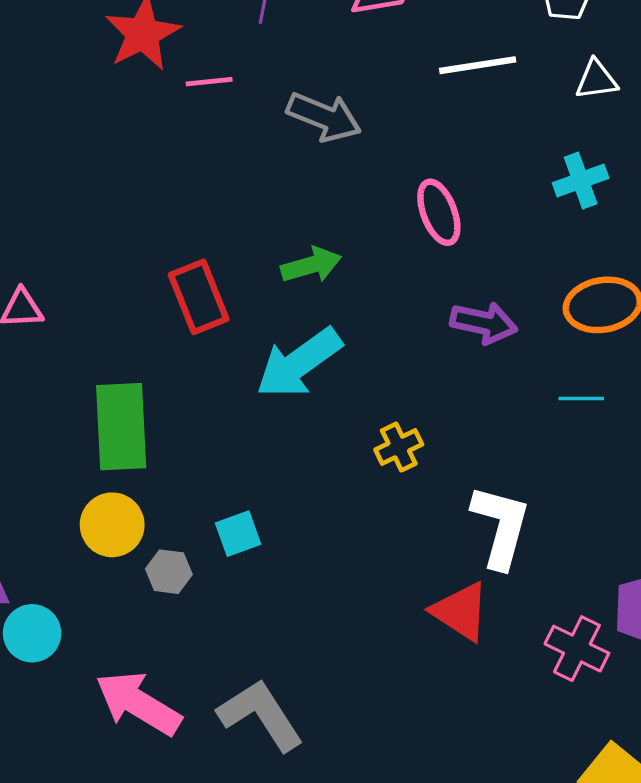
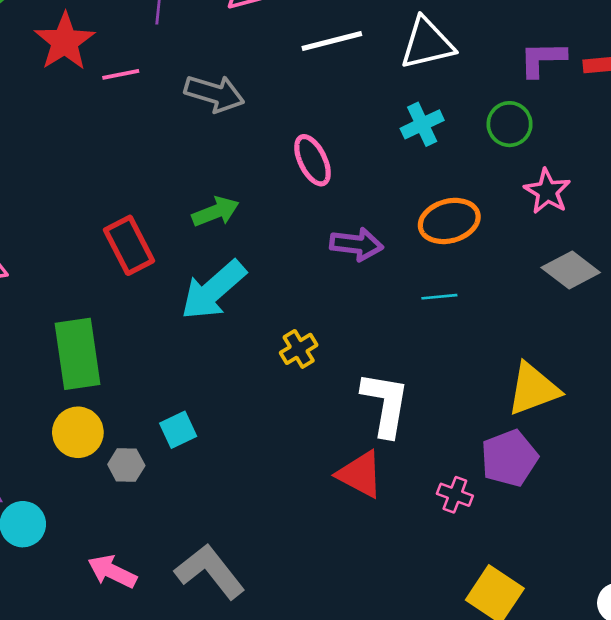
white triangle: (596, 80) -> (427, 43), size x1.6
pink cross: (577, 649) -> (455, 495), size x0.7
pink arrow: (138, 703) -> (112, 572), size x0.7

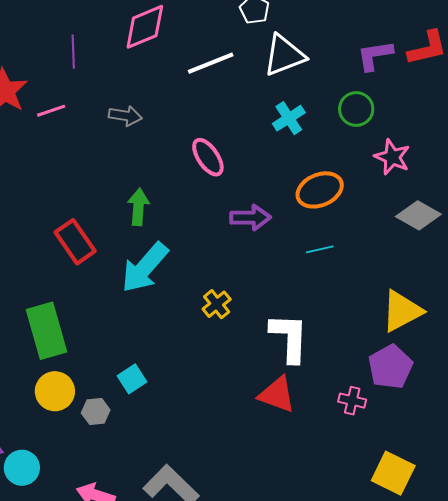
gray arrow: (214, 93) -> (125, 116), size x0.7
green arrow: (215, 212) -> (138, 207), turned -57

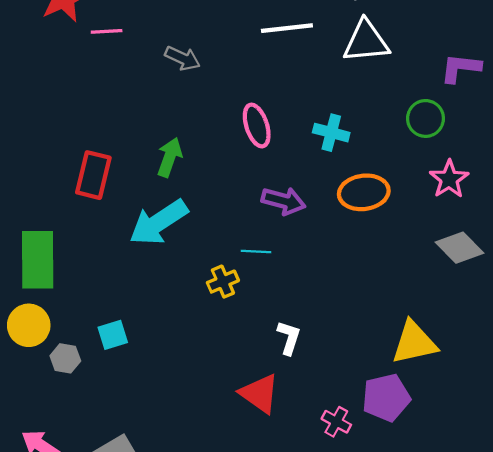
cyan cross: (289, 118) -> (331, 133), moved, turned 32
red rectangle: (75, 242) -> (93, 175), turned 33
cyan line: (320, 249) -> (256, 252), moved
white L-shape: (289, 338) -> (289, 338), size x0.6

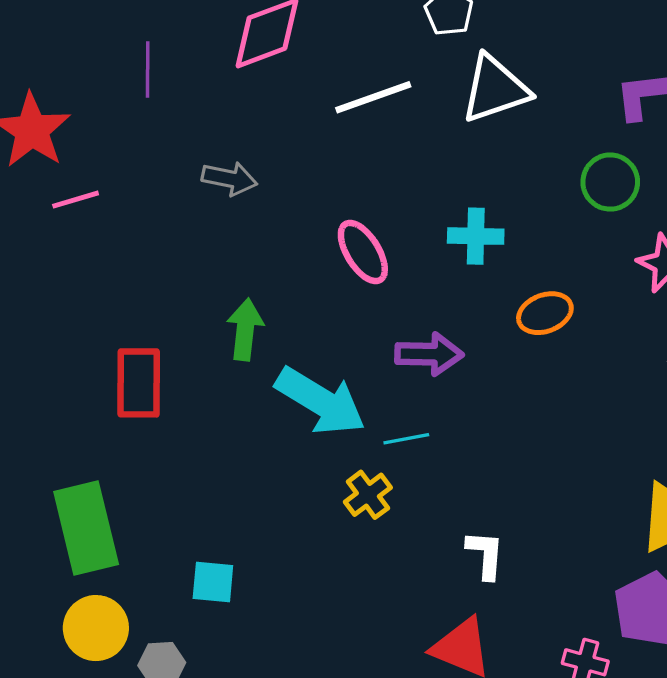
pink line: (107, 31) -> (76, 200), moved
orange ellipse: (364, 192) -> (545, 313), size x0.7
cyan arrow: (159, 222) -> (320, 401), moved, turned -102
cyan square: (113, 335) -> (213, 582), moved, turned 36

